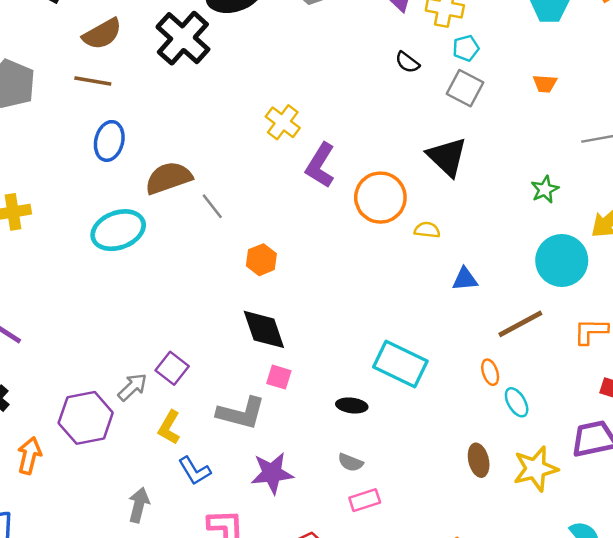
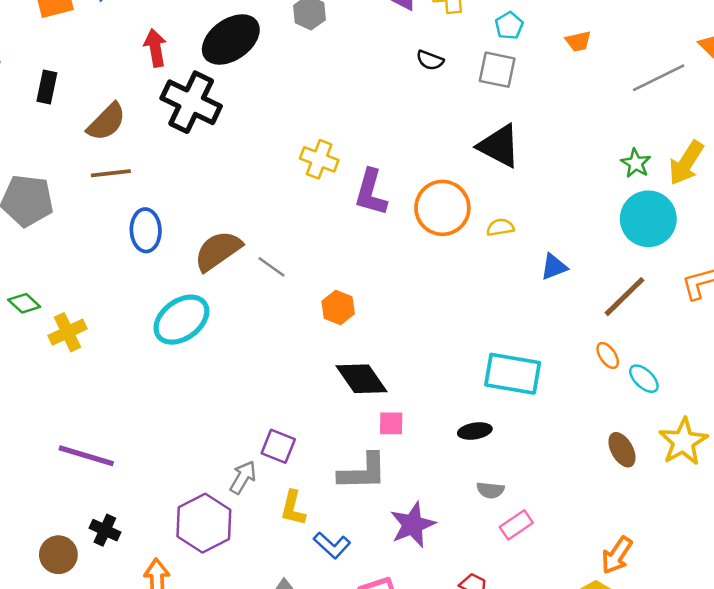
cyan pentagon: (466, 48) -> (509, 26), moved
green star: (545, 189) -> (636, 163), moved

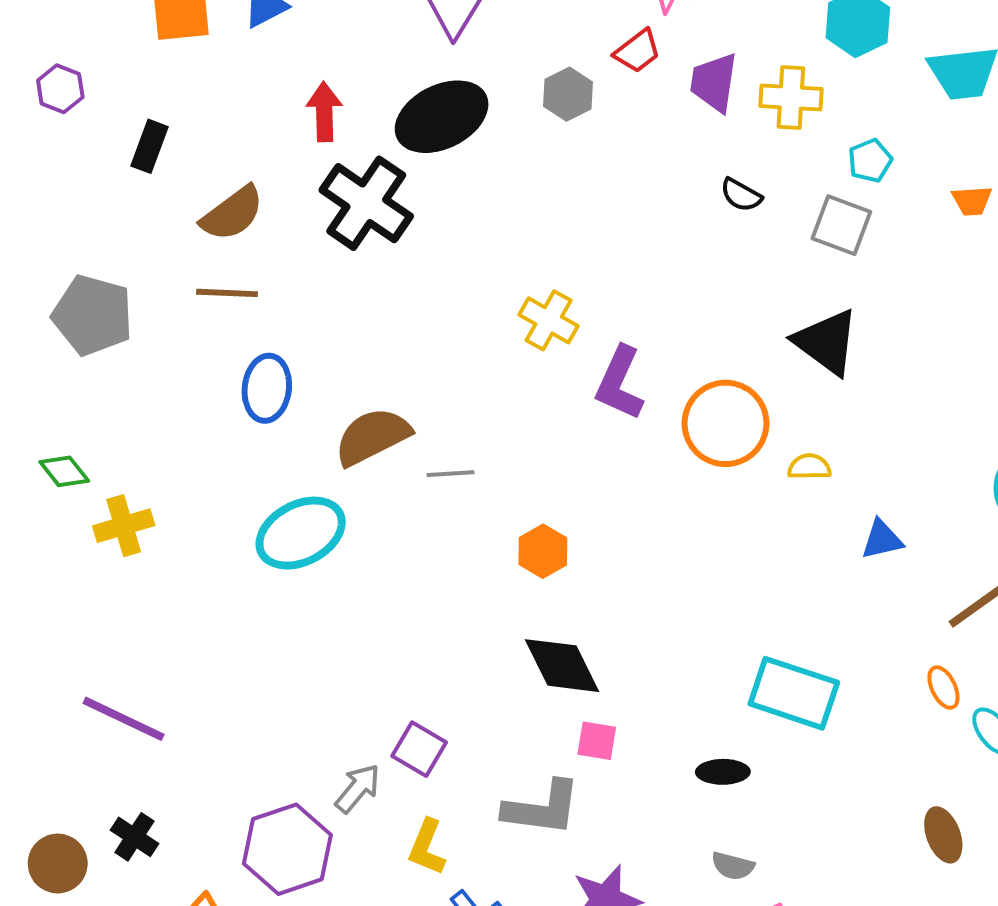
gray line: (271, 267) -> (451, 474), turned -48

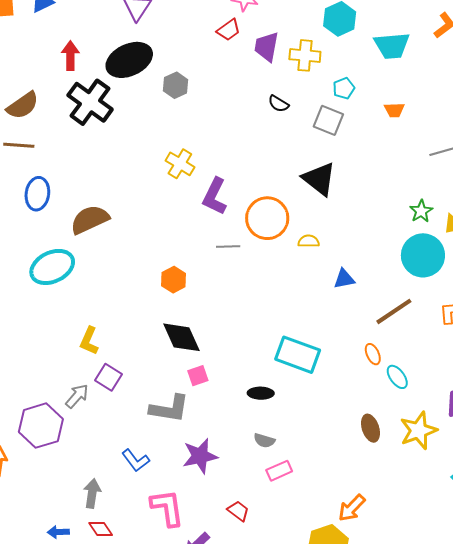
gray hexagon: (568, 94) -> (176, 85), moved
gray line: (451, 474) -> (228, 246), moved
pink square: (597, 741) -> (198, 376), turned -30
yellow L-shape: (427, 847) -> (89, 341), moved

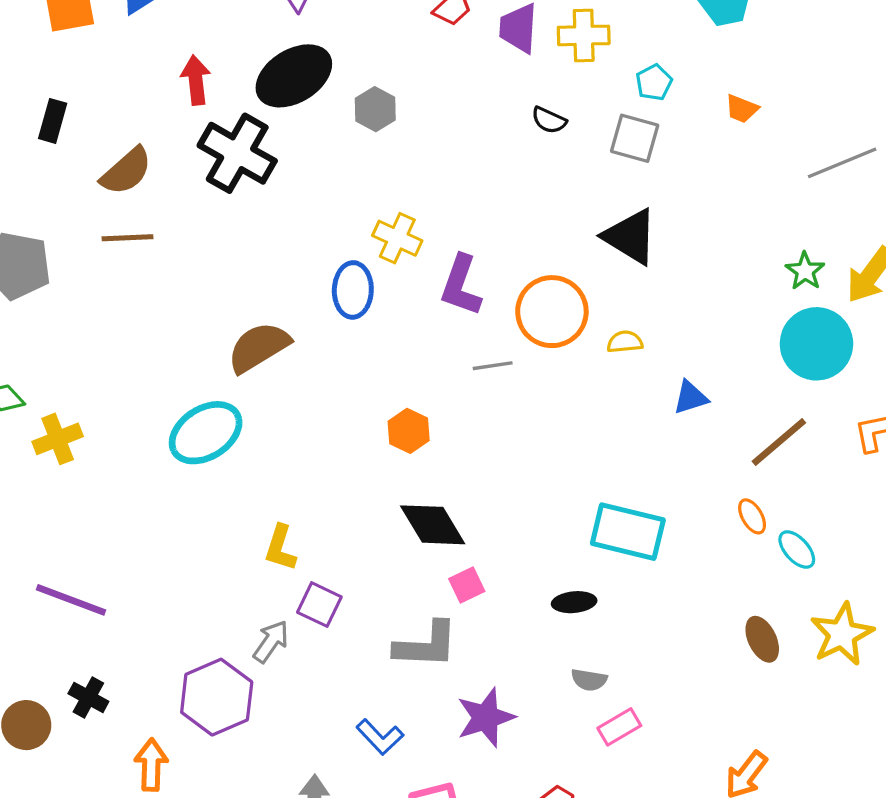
orange trapezoid: (394, 110) -> (742, 109), turned 30
blue ellipse: (37, 194) -> (353, 290), moved

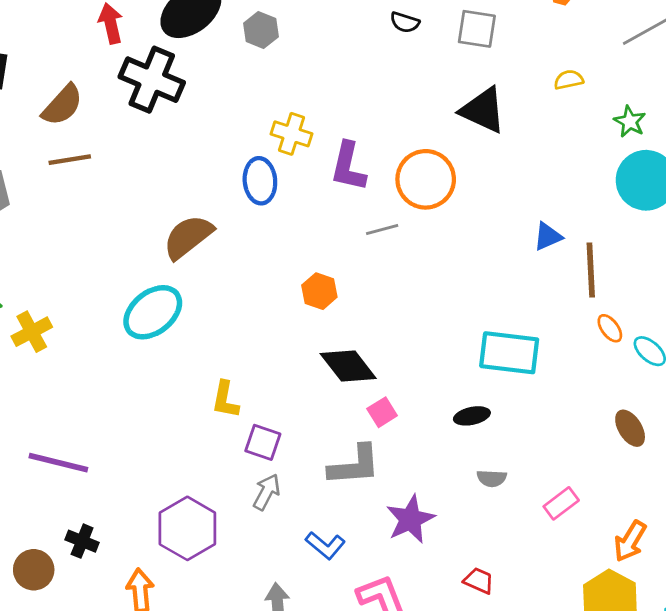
yellow semicircle: (625, 342) -> (569, 80), moved
brown line: (779, 442) -> (591, 270), moved, turned -46
gray arrow: (271, 642) -> (267, 492), moved
pink rectangle: (619, 727) -> (561, 503), moved

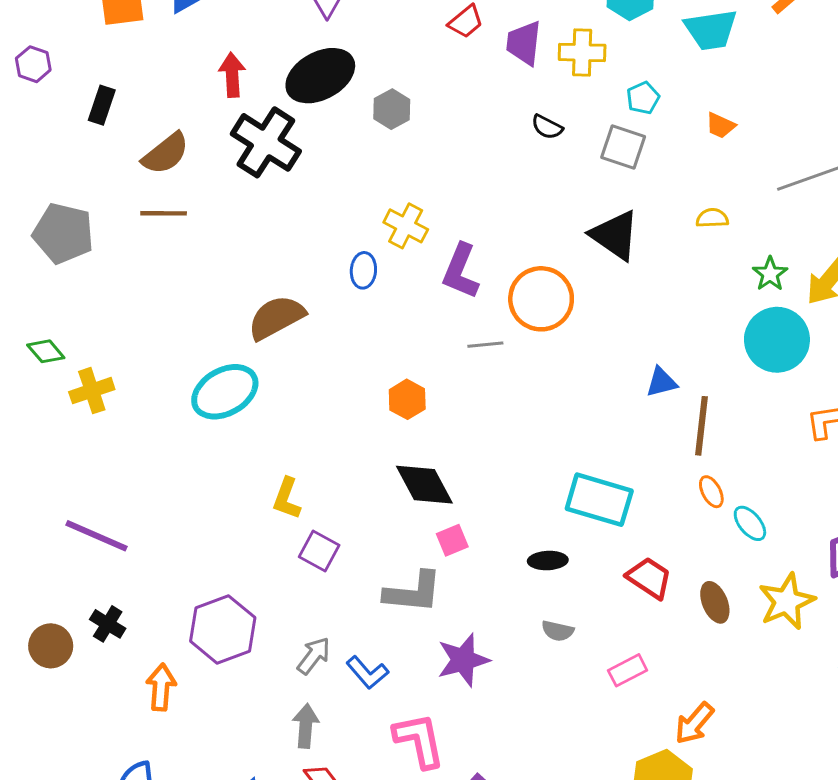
blue ellipse: (260, 181) -> (363, 270), size x0.7
gray arrow: (267, 492) -> (314, 656), moved
red trapezoid: (479, 581) -> (649, 578), moved, size x1.4

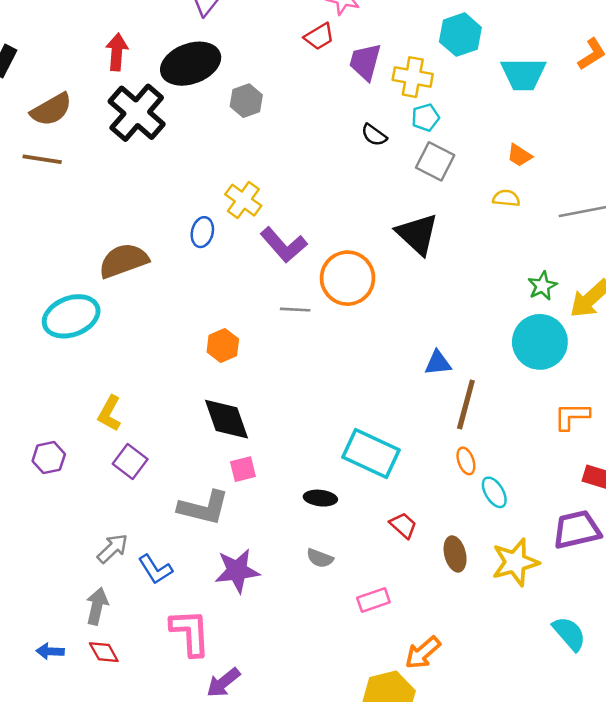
cyan pentagon: (643, 98) -> (426, 117), moved
yellow semicircle: (712, 218) -> (506, 198), moved
purple L-shape: (461, 271) -> (284, 245), turned -72
red trapezoid: (649, 578) -> (403, 525), size x0.7
purple hexagon: (223, 629) -> (49, 458), moved, size x0.6

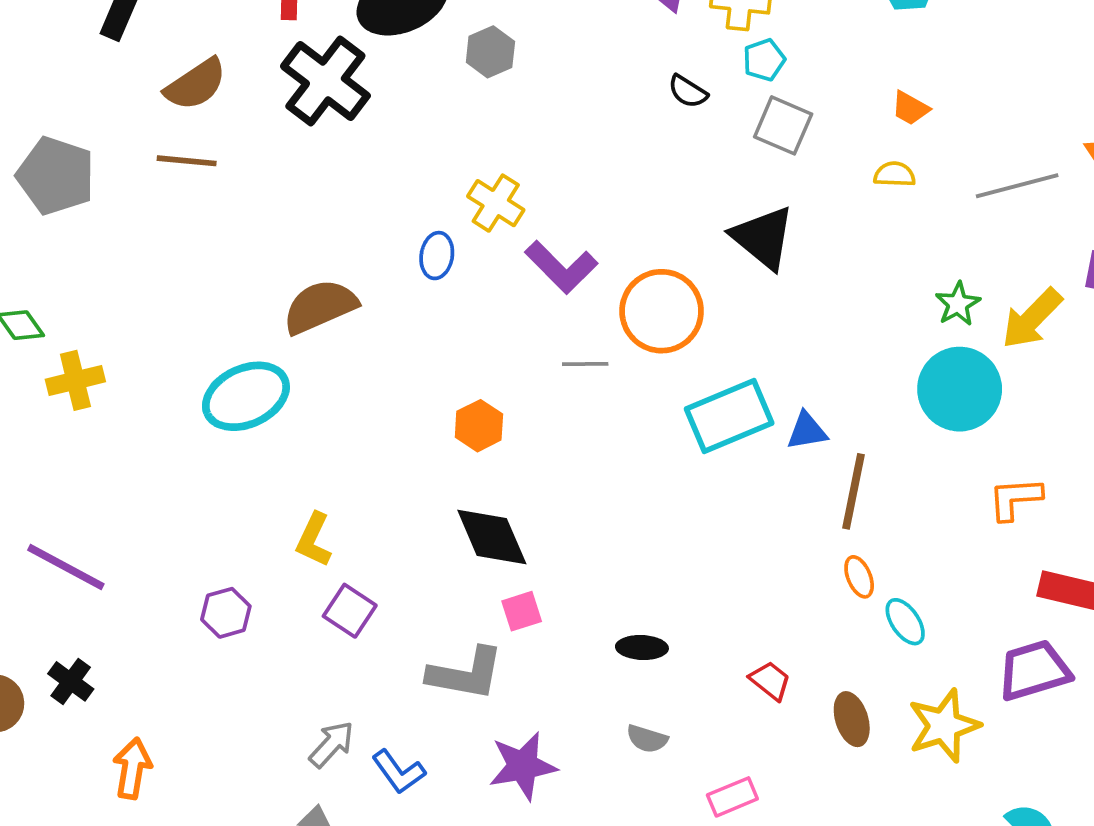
cyan rectangle: (371, 454) -> (729, 416), moved, turned -44

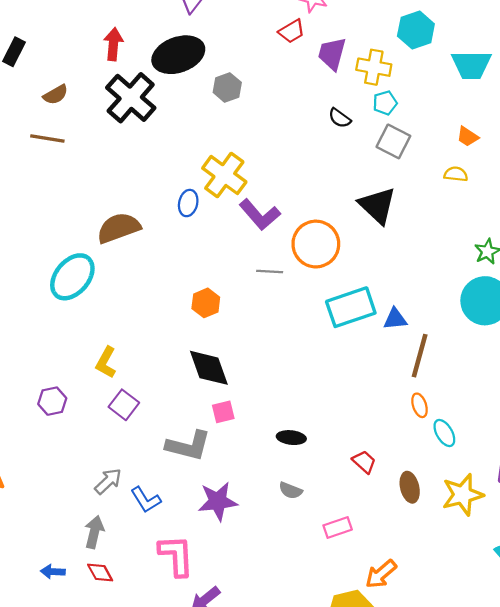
brown semicircle: (196, 84) -> (56, 95), size x0.7
yellow cross: (496, 203) -> (224, 175), size x1.4
cyan ellipse: (246, 396) -> (72, 277), turned -30

